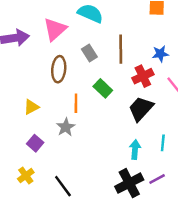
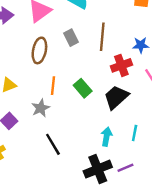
green rectangle: (103, 88) -> (83, 88), moved
black line: (63, 186) -> (53, 144), moved

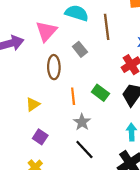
brown line: (102, 37) -> (107, 27), moved
gray star: (41, 108) -> (82, 122), moved

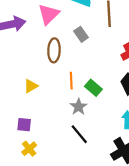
green rectangle: (100, 93) -> (93, 88), moved
purple square: (40, 137) -> (24, 125), moved, turned -32

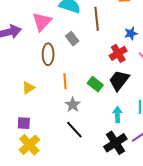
green rectangle: (93, 88) -> (95, 84), moved
yellow cross: (29, 149) -> (29, 145), size x1.5

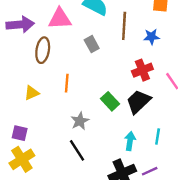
pink triangle: (42, 22) -> (60, 19), turned 35
blue star: (131, 33) -> (151, 37), moved
brown ellipse: (48, 54) -> (43, 50), moved
orange line: (65, 81) -> (67, 83), moved

